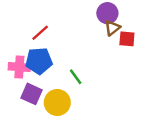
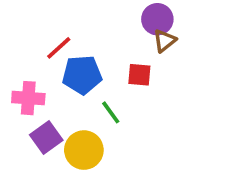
red square: (127, 39) -> (139, 75), moved
blue pentagon: (39, 61) -> (82, 75), moved
purple square: (32, 94) -> (46, 137), turned 30

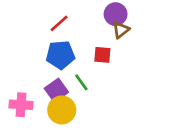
red line: (59, 48) -> (59, 23), moved
pink cross: (28, 98) -> (21, 105), moved
purple square: (46, 137) -> (56, 90), moved

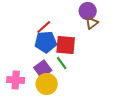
red line: (59, 23) -> (44, 27), moved
red square: (102, 55) -> (66, 45), moved, size x1.5

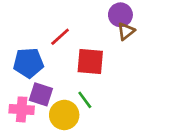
blue pentagon: (46, 42) -> (28, 63), moved
green line: (62, 63) -> (85, 100), moved
purple square: (43, 69) -> (41, 94), moved, turned -36

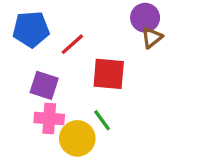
blue pentagon: (28, 63) -> (31, 29), moved
purple square: (41, 94) -> (44, 85), moved
pink cross: (22, 109) -> (49, 119), moved

